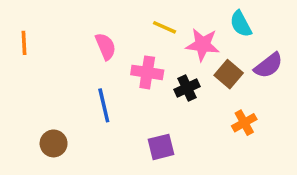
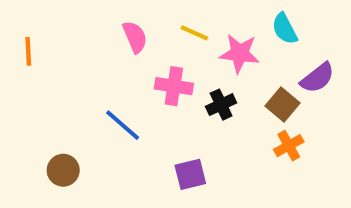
pink semicircle: (106, 46) -> (135, 37), moved
brown square: (229, 74) -> (283, 105), moved
blue line: (104, 105) -> (123, 125), turned -36

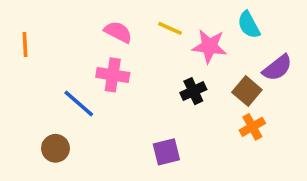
pink semicircle: (135, 37) -> (118, 32), turned -40
pink cross: (174, 86) -> (113, 75), moved
blue line: (123, 125) -> (79, 104), moved

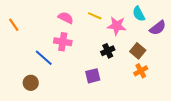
orange line: (25, 44) -> (14, 25), turned -32
purple semicircle: (277, 68) -> (158, 28), moved
purple square: (166, 152) -> (93, 76), moved

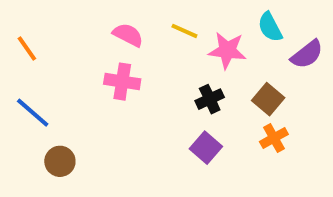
blue line: (44, 58) -> (33, 113), moved
purple square: (93, 76) -> (206, 148), moved, turned -35

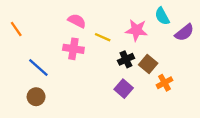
yellow line: (184, 31) -> (103, 37), moved
brown square: (268, 99) -> (148, 64), moved
blue line: (33, 113) -> (38, 68), moved

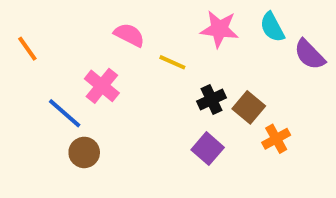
pink star: (136, 30) -> (219, 29), moved
purple semicircle: (184, 32) -> (309, 55), turned 84
pink cross: (73, 49) -> (102, 86), moved, turned 30
brown circle: (36, 97) -> (84, 152), moved

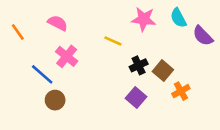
pink semicircle: (129, 35) -> (58, 23), moved

